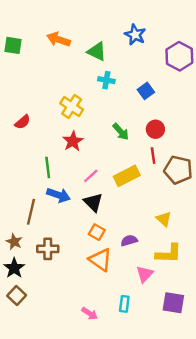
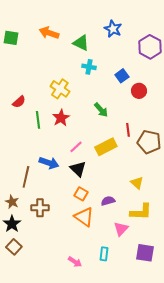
red circle: (155, 129) -> (139, 91), moved
green line: (48, 168) -> (38, 120), moved

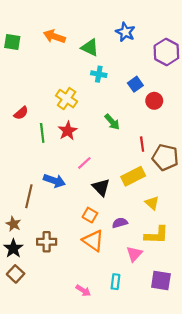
yellow rectangle: (106, 147) -> (133, 176), moved
black triangle: (78, 169) -> (101, 187), moved
brown cross: (40, 208) -> (47, 242), moved

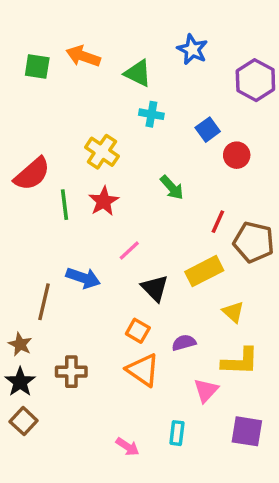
green square: (12, 42) -> (37, 66), moved
red semicircle: (21, 113) -> (32, 174), size x1.6
red line: (142, 144) -> (218, 222), turned 32

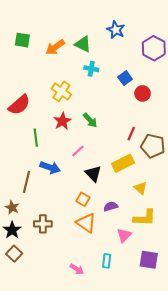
orange arrow: (83, 56) -> (55, 47), moved, turned -54
green arrow: (172, 188) -> (90, 120), moved
green line: (64, 205) -> (36, 138), moved

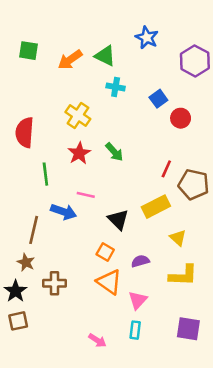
red semicircle: (19, 105) -> (25, 132), turned 135
pink line: (78, 151) -> (86, 195), moved, turned 56
brown star: (12, 207) -> (26, 262), moved
pink triangle: (124, 235) -> (138, 300), moved
brown square: (14, 254) -> (18, 321), turned 35

